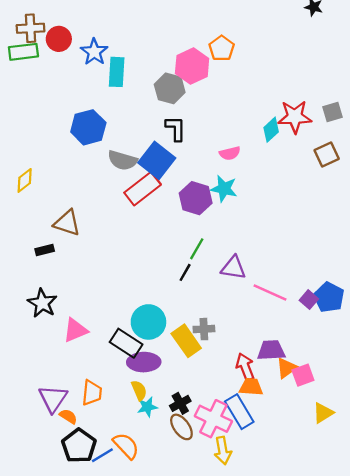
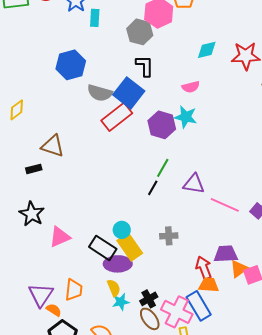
cyan rectangle: (117, 72) -> (95, 18), size x0.7
cyan diamond: (271, 130) -> (207, 50), moved, turned 30
cyan circle: (148, 322) -> (122, 230), size x0.6
yellow rectangle: (186, 341) -> (130, 247), moved

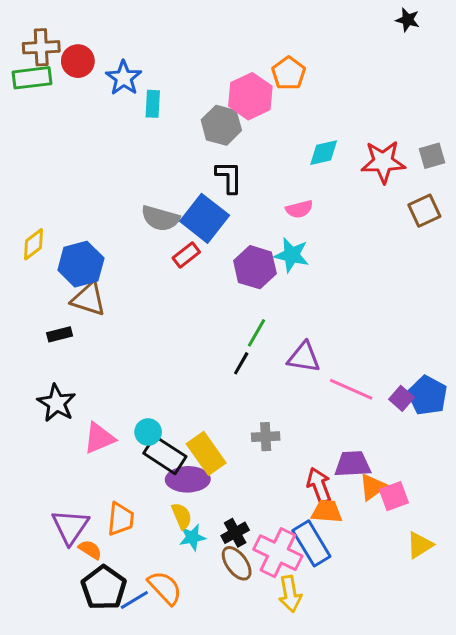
blue hexagon: (71, 65) -> (81, 264), moved
red rectangle: (117, 117) -> (186, 255), size x0.6
cyan circle: (122, 230) -> (148, 432), moved

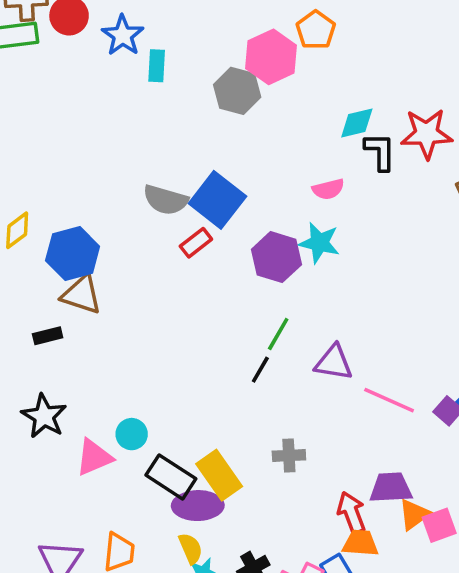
black L-shape: (229, 177) -> (380, 152), moved
cyan circle: (148, 432) -> (132, 434), moved

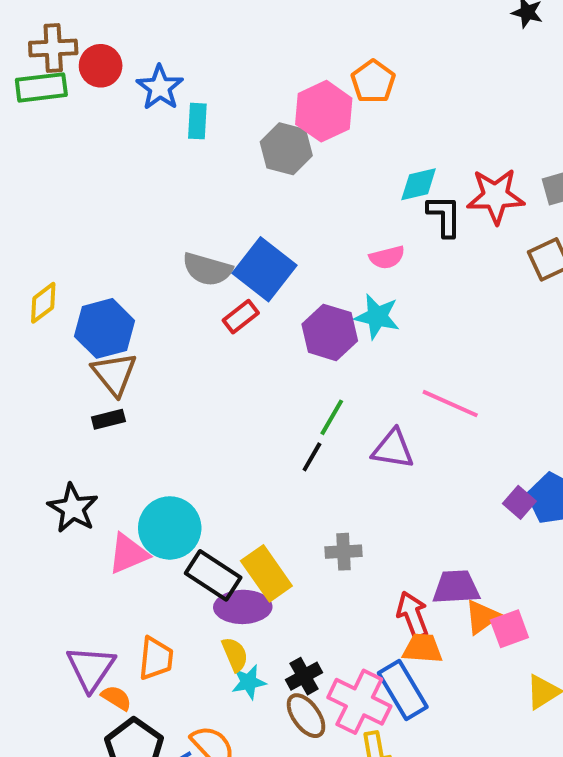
brown triangle: (82, 295) -> (114, 374), turned 33
black rectangle: (48, 336) -> (108, 419), moved
pink line: (389, 400) -> (450, 404), moved
cyan circle: (132, 434) -> (170, 528), size x1.8

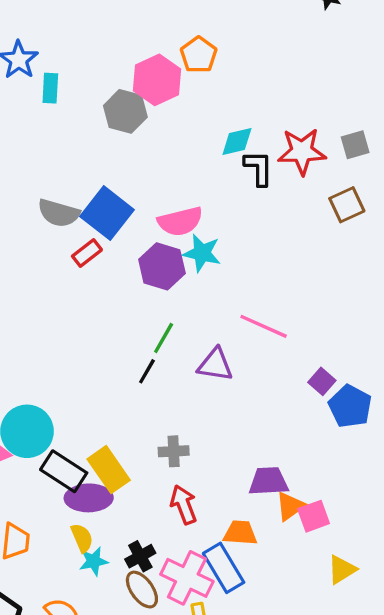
pink semicircle: (387, 257) -> (180, 221), moved, size x1.5
purple square: (519, 502) -> (322, 381), moved
red arrow: (413, 615) -> (184, 505), moved

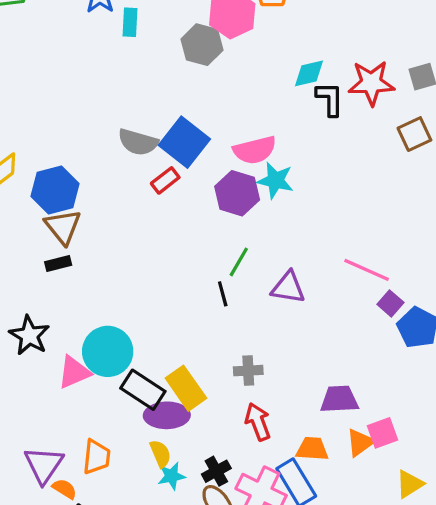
pink line: (264, 326) -> (367, 270), moved
black line: (147, 371) -> (223, 294), turned -45
orange triangle: (290, 506) -> (360, 442), moved

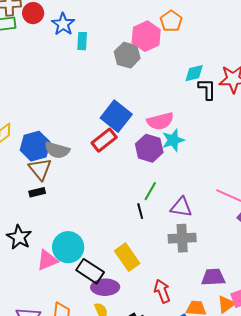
gray semicircle: (138, 142) -> (57, 150), moved
red rectangle: (165, 180) -> (104, 140), size x1.4
cyan star: (275, 180) -> (173, 140), turned -30
gray cross: (248, 371) -> (182, 238), moved, size x1.5
yellow rectangle: (186, 388) -> (127, 257), moved

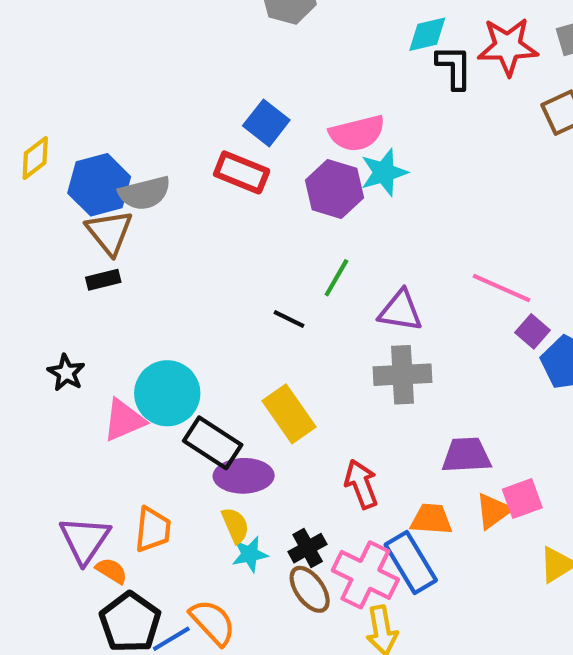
blue square: (116, 116) -> (266, 123), size x0.7
red rectangle: (104, 140) -> (242, 172), turned 60
gray semicircle: (57, 150) -> (145, 193), turned -30
black line: (140, 211) -> (289, 319), moved, turned -49
black star: (19, 237) -> (66, 373), size x0.7

